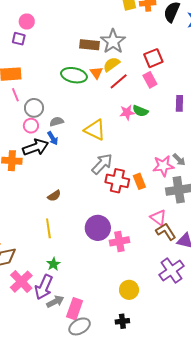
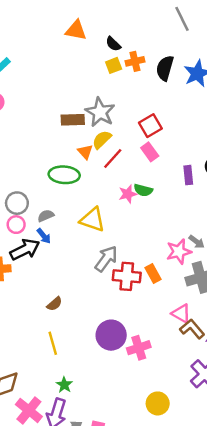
green ellipse: (74, 75) -> (64, 175), moved

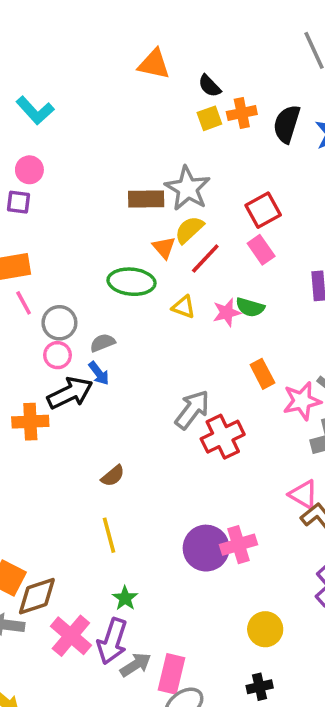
yellow triangle: (92, 220) -> (184, 307), moved, size x0.6
orange rectangle: (153, 273) -> (262, 374), moved
red cross: (127, 276) -> (223, 437), turned -32
purple circle: (111, 335) -> (206, 548), moved

